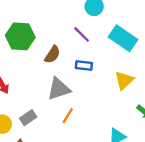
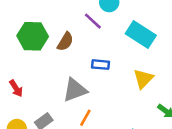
purple line: (82, 34) -> (93, 21), moved
brown semicircle: (52, 55) -> (65, 42), moved

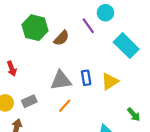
blue rectangle: (100, 65) -> (86, 78), moved, turned 64
yellow triangle: (143, 79) -> (110, 81), moved

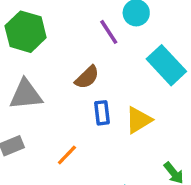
brown semicircle: (61, 38) -> (87, 77), moved
gray triangle: (61, 80) -> (26, 95), moved

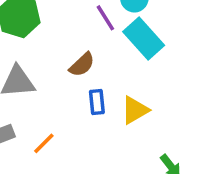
cyan rectangle: (166, 65) -> (144, 39), moved
orange line: (67, 155) -> (44, 143), moved

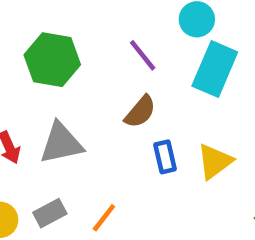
purple line: (105, 18) -> (143, 55), moved
cyan rectangle: (144, 39) -> (215, 69), turned 72

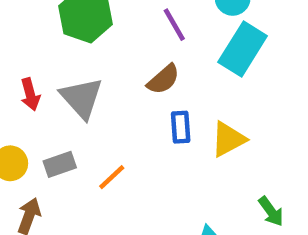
gray triangle: (61, 143) -> (81, 98), turned 51

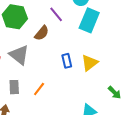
brown semicircle: (163, 79) -> (42, 33), moved
gray rectangle: (60, 164) -> (14, 87), turned -64

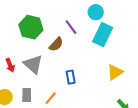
blue rectangle: (67, 61) -> (71, 77), moved
yellow triangle: (90, 63) -> (115, 72), moved

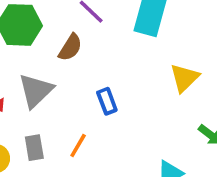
gray triangle: (33, 64) -> (36, 91), turned 45

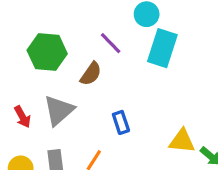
yellow triangle: (184, 78) -> (182, 141), moved, turned 48

